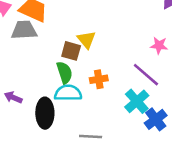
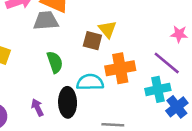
green semicircle: (64, 73) -> (55, 62), moved
orange cross: (99, 79) -> (120, 68), size x1.6
purple arrow: (13, 97) -> (37, 107), moved, turned 42
cyan cross: (137, 101) -> (158, 89), turned 30

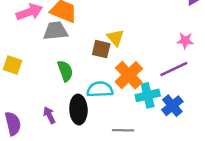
purple line: (167, 63) -> (174, 69), turned -64
orange cross: (120, 68) -> (129, 75), turned -32
cyan cross: (158, 89) -> (148, 95), moved
blue cross: (177, 107) -> (172, 106), moved

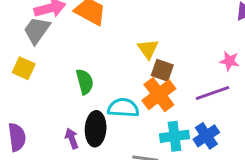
gray trapezoid: (56, 31) -> (37, 30), moved, turned -55
brown square: (101, 49) -> (162, 70), moved
cyan cross: (148, 95) -> (174, 136), moved
purple arrow: (49, 115) -> (72, 138), moved

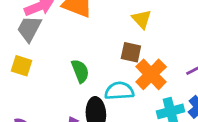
yellow triangle: (148, 49) -> (142, 19), moved
brown square: (162, 70) -> (131, 52), moved

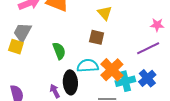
gray trapezoid: (29, 29) -> (22, 32), moved
orange cross: (151, 74) -> (112, 70), moved

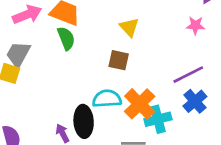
pink star: (157, 25) -> (195, 25), moved
green semicircle: (59, 51) -> (66, 38), moved
blue cross: (147, 78) -> (195, 101), moved

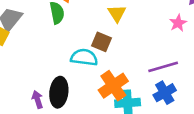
pink star: (195, 25) -> (178, 23), turned 30
cyan semicircle: (107, 99) -> (84, 57), moved

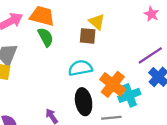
brown square: (101, 42) -> (88, 36), moved
black ellipse: (59, 92) -> (84, 102), moved

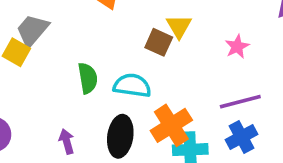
pink star: (151, 14) -> (237, 47), moved
green semicircle: (46, 37) -> (88, 78), moved

